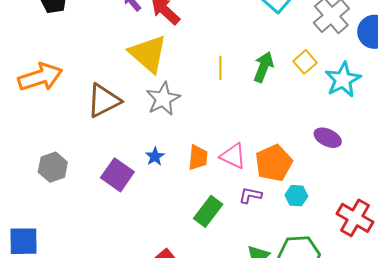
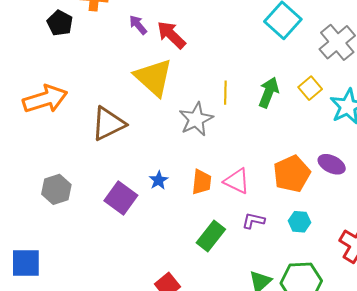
gray star: (163, 99) -> (196, 119), moved
orange pentagon: (274, 163) -> (292, 174), moved

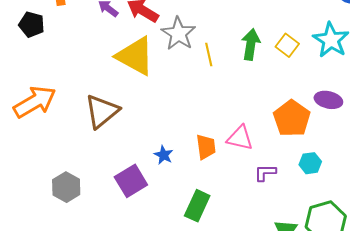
yellow square: (310, 88) -> (287, 45), moved
gray star: (196, 119) -> (178, 34), moved
purple square: (121, 198) -> (131, 181), turned 36
green rectangle: (211, 236) -> (197, 206), moved

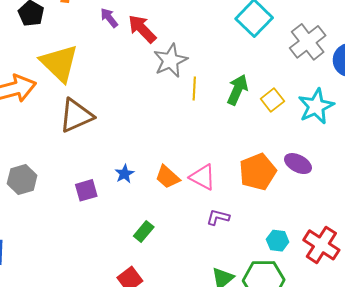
yellow triangle: (135, 56) -> (59, 63), moved
orange trapezoid: (206, 147) -> (167, 177), turned 124
cyan hexagon: (310, 163) -> (278, 241), moved
purple square: (131, 181) -> (86, 190), size x0.7
green rectangle: (197, 206) -> (144, 231), size x0.7

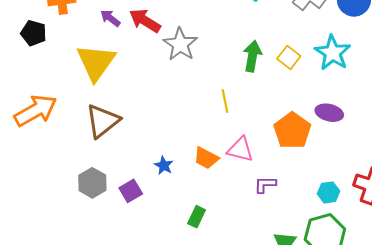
yellow triangle: (59, 63) -> (96, 62), moved, turned 36
yellow line: (194, 89) -> (225, 101), moved
gray hexagon: (22, 180) -> (92, 183), moved

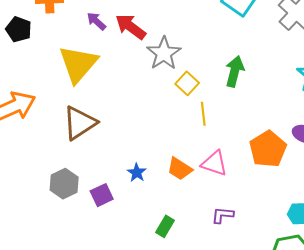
yellow square: (289, 57) -> (187, 83), moved
purple L-shape: (265, 185) -> (223, 215), moved

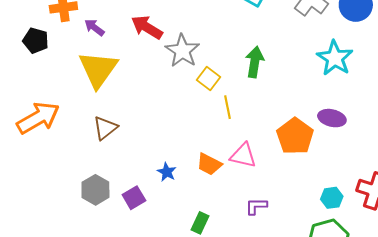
purple arrow: (96, 21) -> (94, 27), moved
brown triangle: (80, 123) -> (105, 128), size x0.7

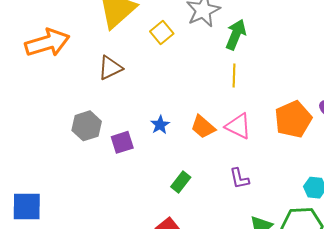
green arrow: (255, 62) -> (236, 35), moved
yellow square: (208, 78) -> (162, 33), moved
purple L-shape: (256, 206) -> (239, 178), turned -115

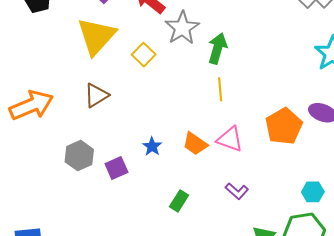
orange arrow: (47, 43) -> (31, 105), moved
purple L-shape: (239, 178) -> (237, 191), turned -30

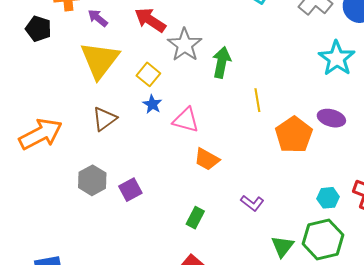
yellow line: (220, 89) -> (257, 100), moved
pink triangle: (230, 139) -> (186, 120), moved
blue star: (152, 146) -> (152, 104), moved

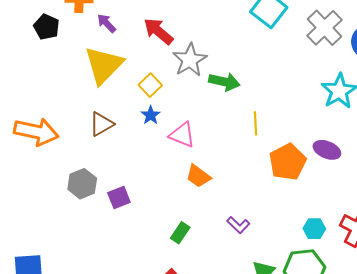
green arrow: (222, 62) -> (224, 82), turned 84
orange arrow: (41, 134) -> (36, 132), turned 33

